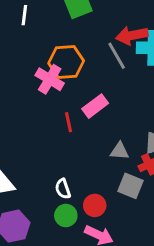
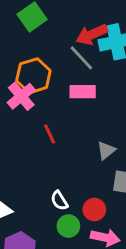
pink cross: (50, 79) -> (21, 96), turned 32
pink rectangle: (95, 106) -> (83, 92), moved, turned 50
gray triangle: (120, 151) -> (106, 151), turned -30

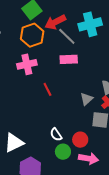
red arrow: (92, 35) -> (55, 22), moved
orange hexagon: (33, 76) -> (32, 35), moved
pink cross: (21, 96) -> (27, 64), turned 30

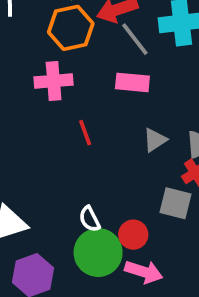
gray triangle: (87, 99) -> (155, 140), moved
green circle: (63, 152) -> (98, 253), size x1.6

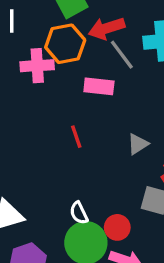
pink cross: (54, 81) -> (37, 66), moved
pink rectangle: (132, 82) -> (99, 86), moved

